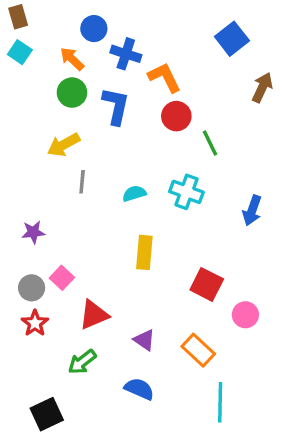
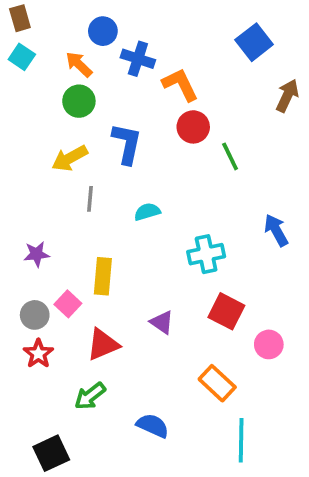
blue L-shape: (116, 106) -> (127, 144), moved
cyan cross: (186, 192) -> (206, 254), moved, turned -32
blue arrow: (252, 210) -> (276, 230), turned 132
yellow rectangle: (144, 252) -> (103, 276), moved
purple triangle: (144, 340) -> (162, 322), moved

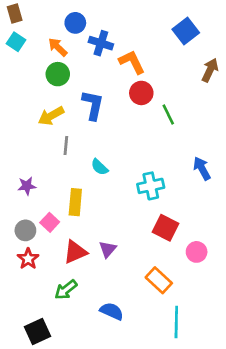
cyan semicircle: (147, 212) -> (100, 167), moved, turned -120
purple triangle: (162, 322) -> (108, 249), moved, turned 36

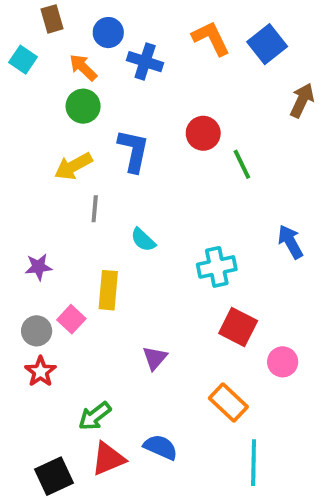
brown rectangle: (15, 13) -> (52, 19), moved
orange L-shape: (132, 62) -> (211, 38), moved
red triangle: (75, 252) -> (108, 459), moved

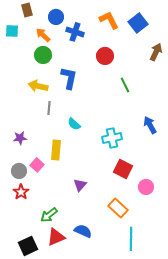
cyan square: (23, 60) -> (12, 31), turned -32
red circle: (203, 133) -> (105, 56), moved
yellow arrow: (73, 166) -> (38, 86), turned 42

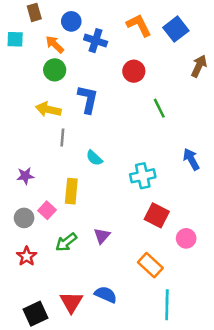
red star: (21, 192) -> (27, 256), moved
green arrow: (49, 215) -> (66, 242), moved
red triangle: (56, 237) -> (71, 302), turned -36

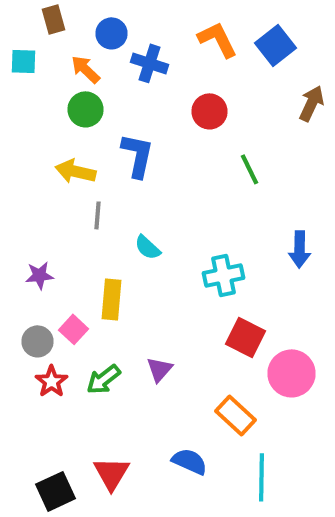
blue arrow: (191, 159) -> (300, 249), turned -150
pink circle: (186, 238) -> (292, 373), size x1.5
red star: (27, 256) -> (52, 381), moved
blue semicircle: (106, 295) -> (190, 461), moved

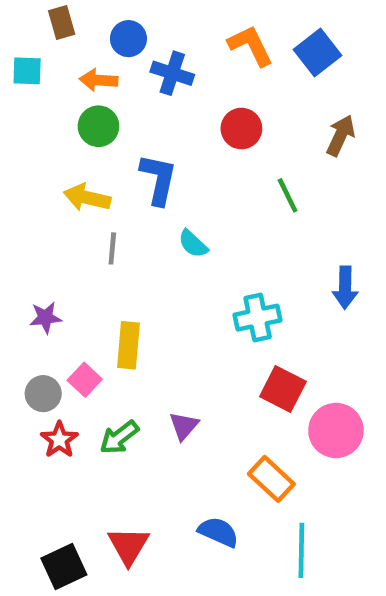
orange arrow: (86, 69) -> (98, 80), turned -40
brown arrow: (312, 103) -> (341, 135), moved
cyan semicircle: (148, 247) -> (193, 244), moved

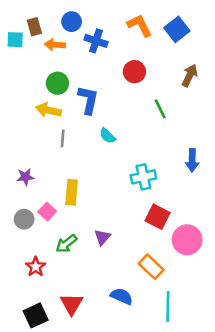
brown rectangle: (62, 22) -> (34, 27), moved
green circle: (98, 126) -> (57, 83), moved
red star: (59, 440) -> (36, 267), moved

